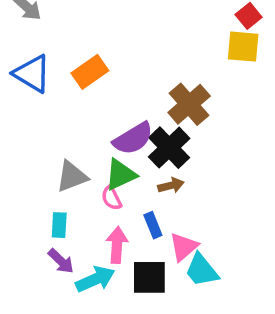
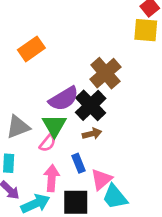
green triangle: (120, 175) -> (54, 126), turned -35
pink semicircle: (111, 198) -> (48, 143), turned -114

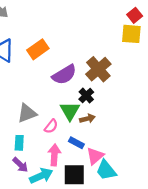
purple semicircle: (64, 99) -> (64, 75), moved
black cross: (91, 105) -> (86, 96), size x0.6
green triangle: (54, 126) -> (70, 111), moved
blue rectangle: (78, 163) -> (76, 143), turned -40

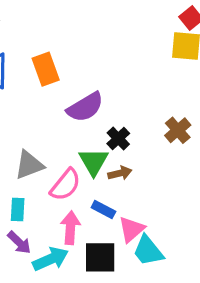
orange rectangle: (38, 49) -> (46, 69), turned -75
brown cross: (98, 69) -> (178, 130), moved, size x0.7
pink semicircle: (51, 126) -> (65, 185), size x1.5

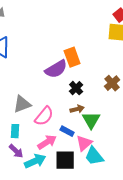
orange rectangle: (46, 69) -> (72, 57), moved
green triangle: (94, 162) -> (91, 120), moved
pink arrow: (70, 228) -> (47, 142), turned 54

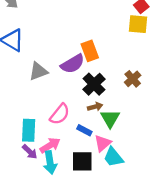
black cross: (76, 88) -> (94, 84), size x1.5
gray triangle: (22, 104) -> (38, 71), moved
cyan rectangle: (15, 131) -> (29, 130), size x1.5
pink arrow: (47, 142) -> (50, 145), moved
cyan arrow: (35, 161) -> (50, 162), turned 105

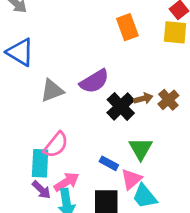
orange rectangle: (90, 51) -> (127, 27), moved
brown arrow: (95, 107) -> (143, 99), moved
pink semicircle: (60, 114) -> (56, 145), moved

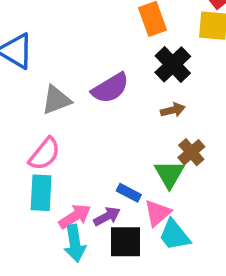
brown cross: (168, 100) -> (191, 152), moved
black cross: (121, 106) -> (173, 64), moved
pink semicircle: (56, 145) -> (44, 154), moved
purple arrow: (41, 190) -> (107, 216), moved, turned -72

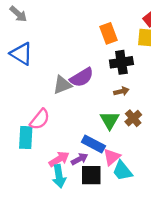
black cross: (173, 64) -> (121, 62), turned 35
gray triangle: (56, 100) -> (62, 85), moved
green triangle: (169, 174) -> (110, 120), moved
cyan rectangle: (41, 193) -> (26, 138), moved
blue rectangle: (129, 193) -> (93, 144), size x1.5

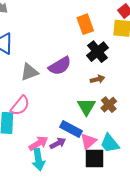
black cross: (121, 62) -> (98, 52), turned -30
gray triangle: (62, 85) -> (29, 72), moved
cyan trapezoid: (122, 171) -> (110, 143), moved
black square: (91, 175) -> (94, 159), moved

